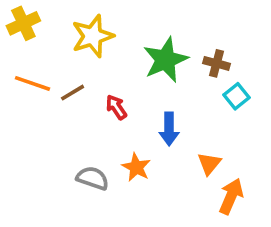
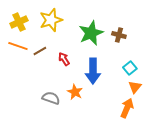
yellow cross: (23, 23) -> (19, 22), moved
cyan square: (236, 96) -> (130, 68), moved
blue arrow: (169, 129) -> (93, 71), size x1.4
orange triangle: (209, 164) -> (135, 87), moved

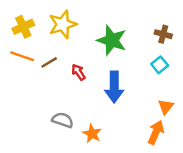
green star: (91, 33) -> (112, 40), turned -30
brown cross: (119, 35) -> (163, 34), moved
cyan square: (130, 68) -> (160, 65), moved
orange star: (75, 92) -> (92, 134), moved

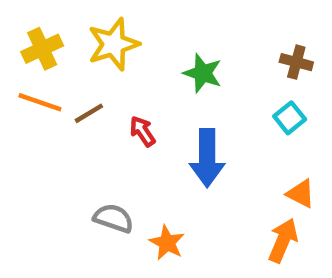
green star: (112, 40) -> (203, 73), size x0.7
orange triangle: (166, 107) -> (301, 194), turned -42

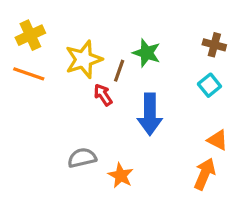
yellow star: (113, 44) -> (84, 59), moved
brown line: (89, 113) -> (119, 71), moved, turned -40
gray semicircle: (113, 218) -> (82, 158), turned -32

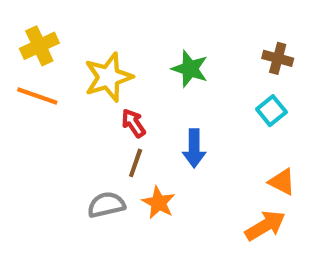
brown line: (119, 71) -> (136, 163), moved
blue arrow: (150, 114) -> (194, 148), size x0.7
orange arrow: (205, 174) -> (265, 226), turned 36
orange star: (121, 176) -> (159, 203), moved

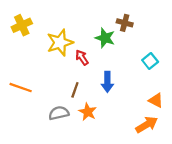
brown cross: (278, 58) -> (125, 23), moved
orange line: (37, 96) -> (21, 88), moved
red arrow: (133, 123) -> (82, 58), moved

